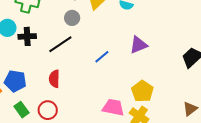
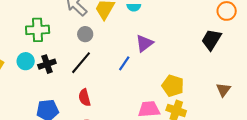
purple triangle: (138, 45) -> (144, 43), moved

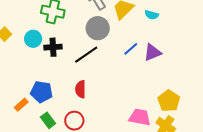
gray circle: (85, 34) -> (98, 28), size x1.5
blue line: (124, 63) -> (131, 49), moved

